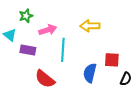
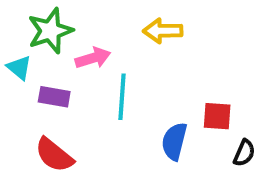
green star: (26, 16) -> (50, 31), size x1.6
yellow arrow: (90, 26) -> (163, 31), moved
red semicircle: (45, 79) -> (54, 155), moved

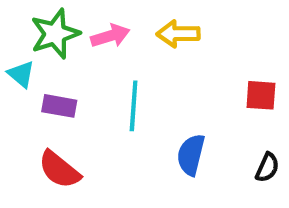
pink arrow: (93, 58) -> (110, 36), moved
red square: (217, 116) -> (261, 95), moved

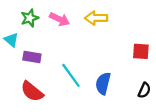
green star: (55, 34) -> (30, 18), size x0.7
pink arrow: (110, 36) -> (59, 19), turned 42
cyan line: (134, 106) -> (71, 75), moved, turned -40

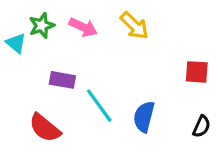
yellow arrow: (96, 18) -> (134, 26), turned -135
cyan triangle: (11, 40) -> (16, 43), moved
purple rectangle: (32, 57) -> (62, 80), moved

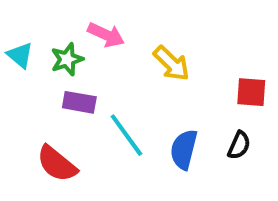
green star: (42, 26) -> (67, 59), moved
yellow arrow: (134, 26) -> (171, 63), moved
black semicircle: (202, 126) -> (239, 145), moved

